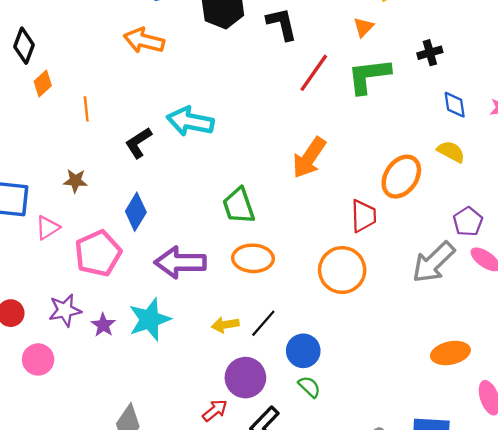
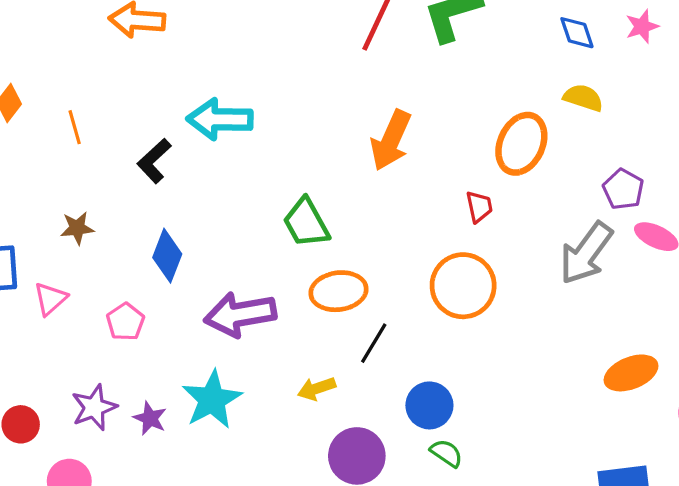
red trapezoid: (363, 216) -> (479, 207), size x0.7
pink pentagon: (98, 253) -> (125, 322), size x0.6
black line: (263, 323) -> (374, 343), moved

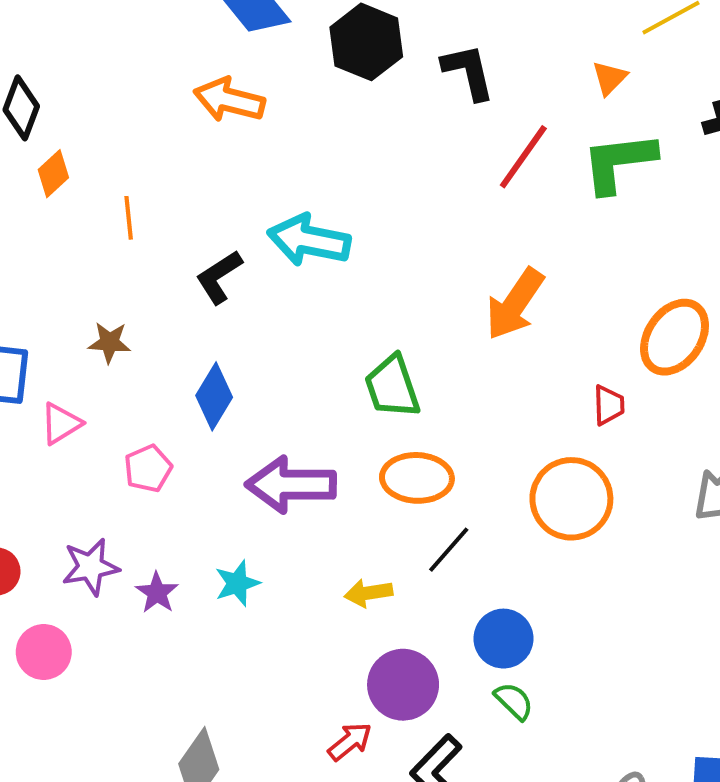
cyan star: (212, 400) -> (237, 583), size x0.6

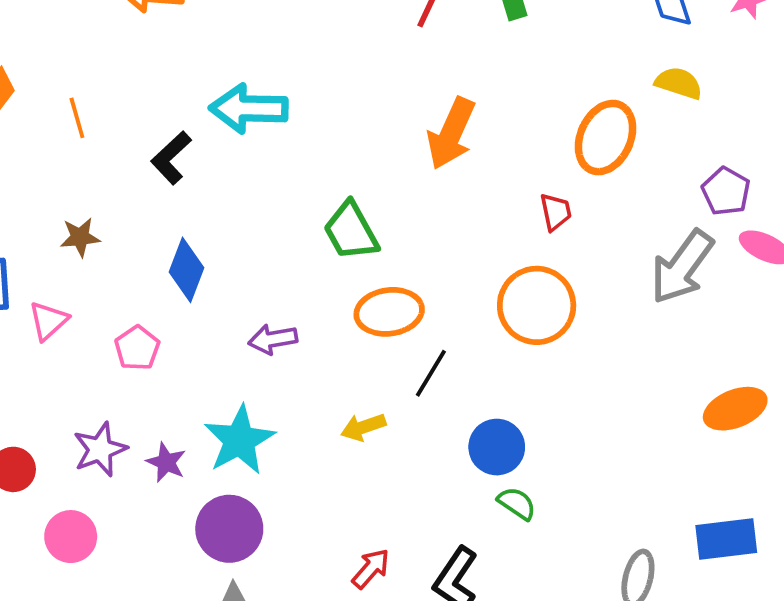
purple arrow: (291, 485) -> (273, 339), size x0.6
cyan star: (237, 583) -> (239, 440), size x1.6
purple circle: (403, 685) -> (229, 529), moved

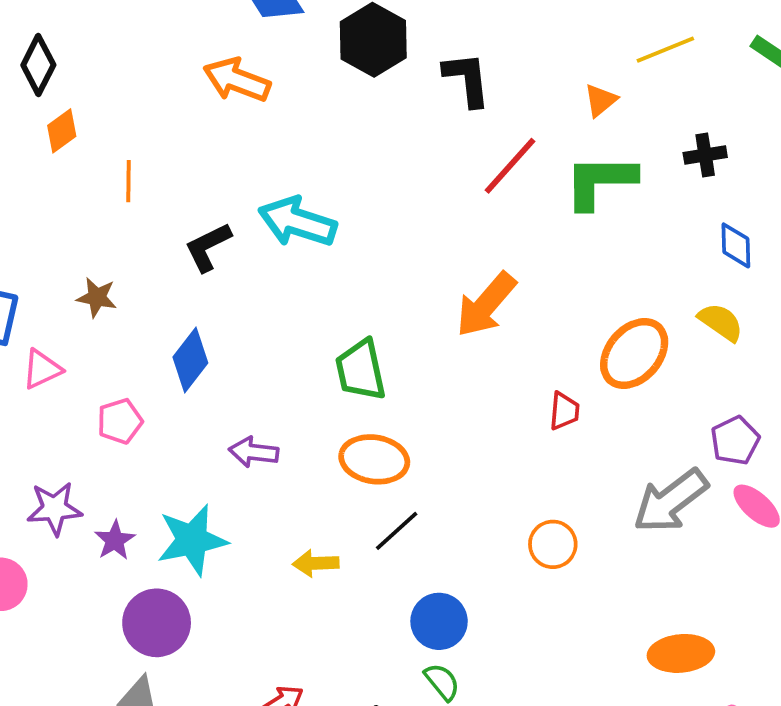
orange circle: (537, 305) -> (553, 544), moved, size x0.6

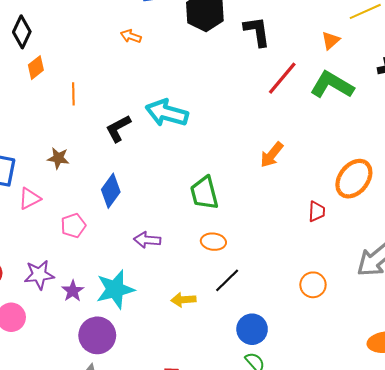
orange arrow: (237, 80) -> (131, 36), size x0.6
green L-shape: (600, 181) -> (332, 85), turned 33
orange arrow: (486, 305) -> (272, 155), size x0.7
orange ellipse: (374, 459) -> (213, 242), size x0.7

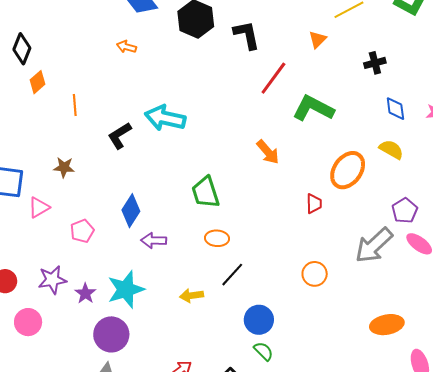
green L-shape: (332, 85) -> (313, 108), moved
orange arrow: (272, 155) -> (268, 152), turned -76
blue diamond: (111, 191) -> (131, 211), moved

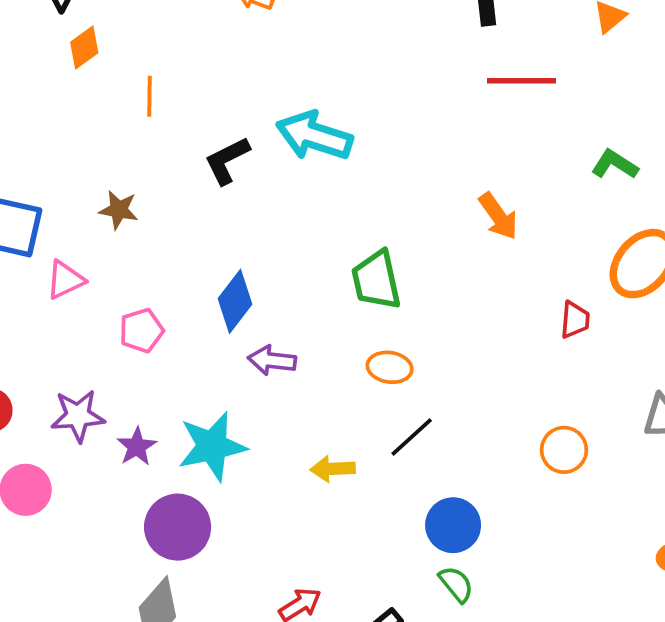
red line: (273, 78) -> (522, 81), turned 48
green L-shape: (313, 108) -> (615, 164), moved, size x0.6

